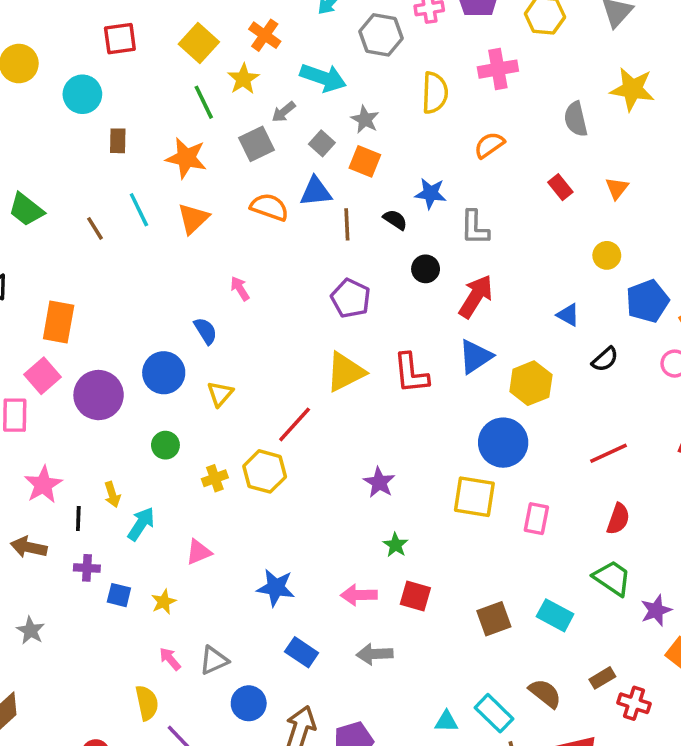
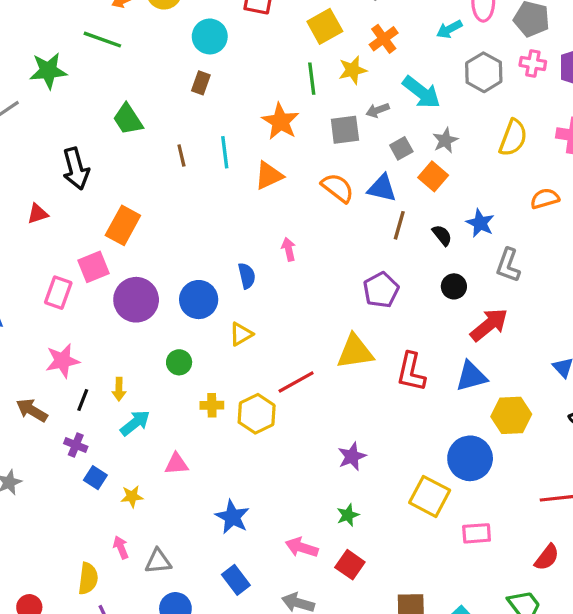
brown rectangle: (118, 141) -> (201, 83), moved
pink rectangle: (536, 519) -> (477, 533), turned 56

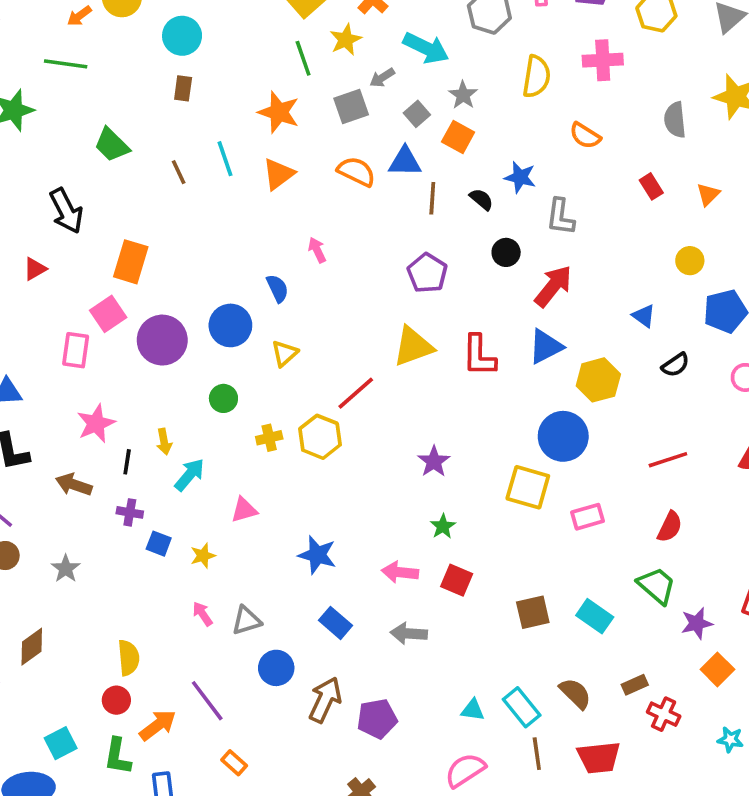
orange semicircle: (545, 199) -> (585, 136), turned -120
yellow semicircle: (88, 578) -> (129, 658), moved

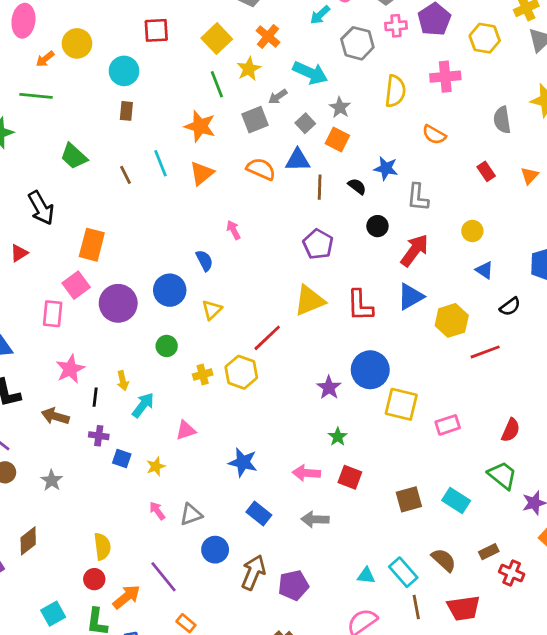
yellow circle: (690, 261) -> (472, 231), moved
blue circle: (563, 436) -> (370, 370), moved
red line: (668, 460) -> (485, 352), moved

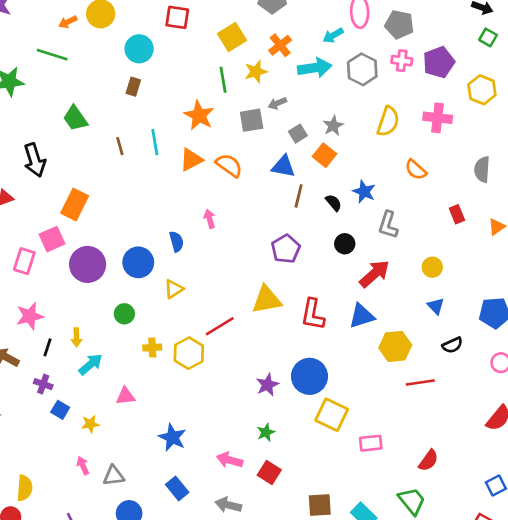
cyan arrow: (310, 73) -> (315, 68), moved, turned -44
orange semicircle: (261, 169) -> (229, 165), moved

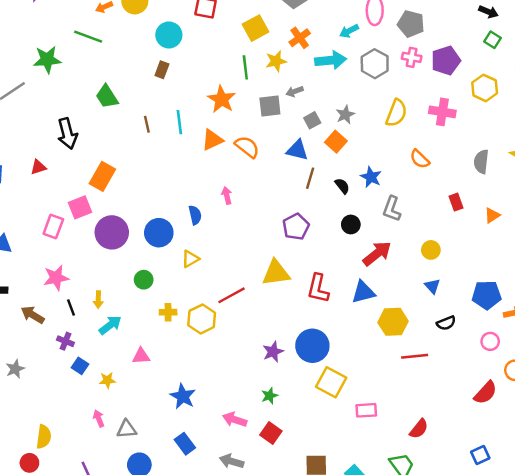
black line: (47, 347) -> (71, 307), turned -42

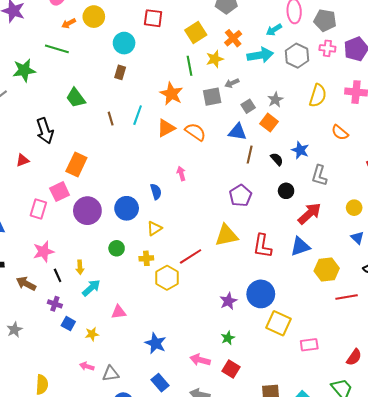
cyan line: (179, 122) -> (138, 115), turned 30
yellow cross: (168, 312) -> (146, 258), moved
pink arrow: (99, 418) -> (87, 366), turned -48

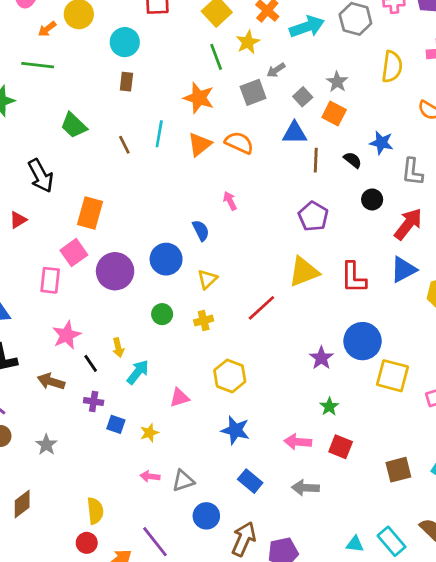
yellow hexagon: (167, 278) -> (230, 376), moved

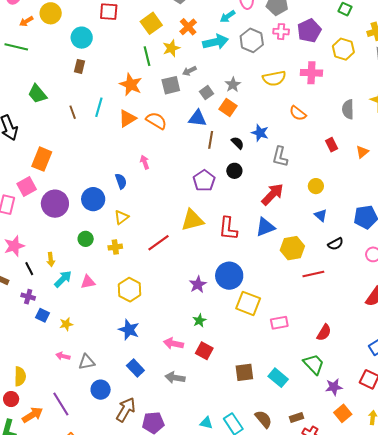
yellow semicircle: (392, 67) -> (274, 78), turned 65
black circle: (372, 199) -> (234, 171), moved
pink triangle: (179, 398) -> (88, 282), moved

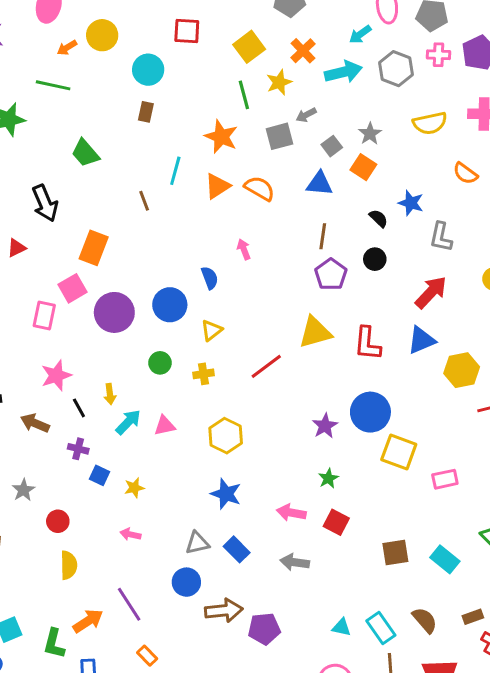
brown line: (73, 112) -> (144, 201), moved
brown line: (211, 140) -> (323, 236), moved
gray triangle: (87, 362) -> (197, 543), moved
red circle: (11, 399) -> (58, 521), moved
brown arrow: (126, 410) -> (224, 610), turned 55

